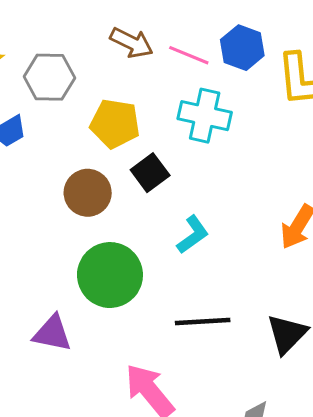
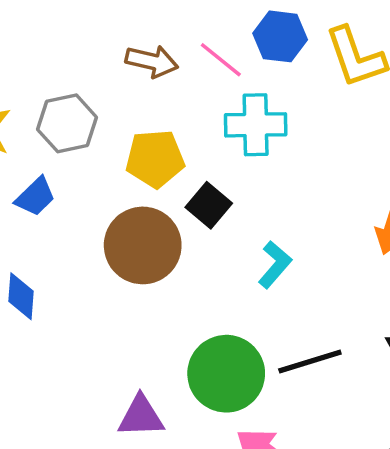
pink line: (189, 55) -> (221, 60), turned 30
brown circle: (88, 193) -> (143, 245), size x1.4
green circle: (110, 275) -> (226, 374), moved

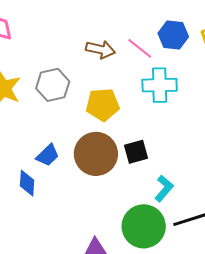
blue trapezoid: (35, 197) -> (48, 155), moved
black square: (209, 205) -> (136, 152), moved, turned 35
cyan L-shape: (275, 265) -> (164, 188), moved

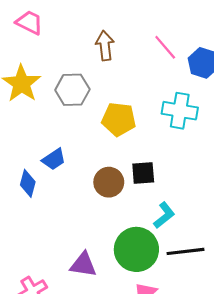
pink line: (140, 48) -> (165, 47), moved
brown arrow: (101, 49) -> (105, 46), moved, turned -120
brown circle: (96, 154) -> (109, 182), moved, size x0.7

